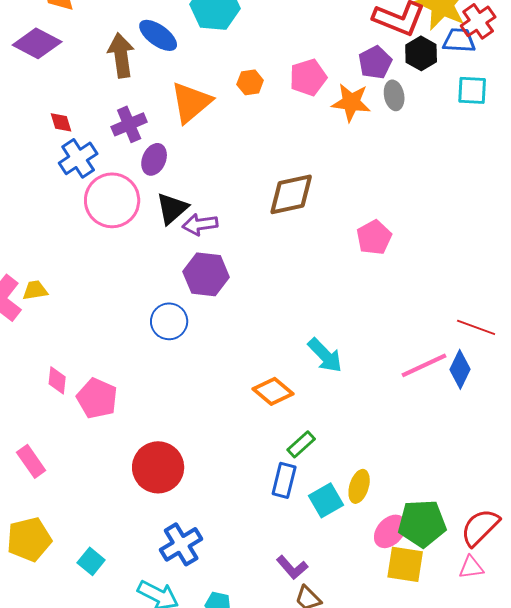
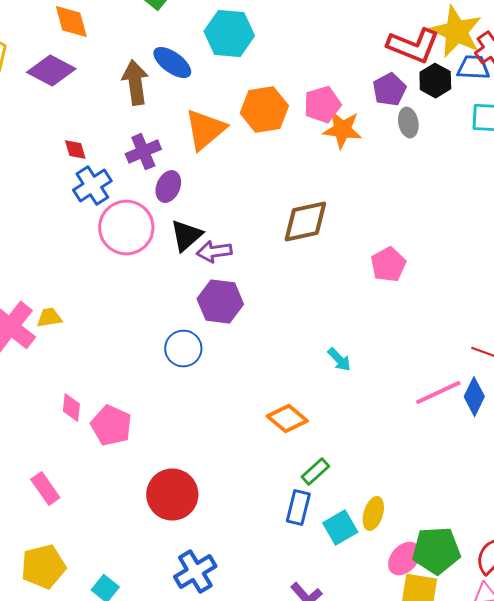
orange hexagon: (250, 82) -> (264, 110), size x1.8
orange star: (351, 102) -> (342, 130), moved
cyan arrow: (325, 355) -> (339, 360), moved, size x0.7

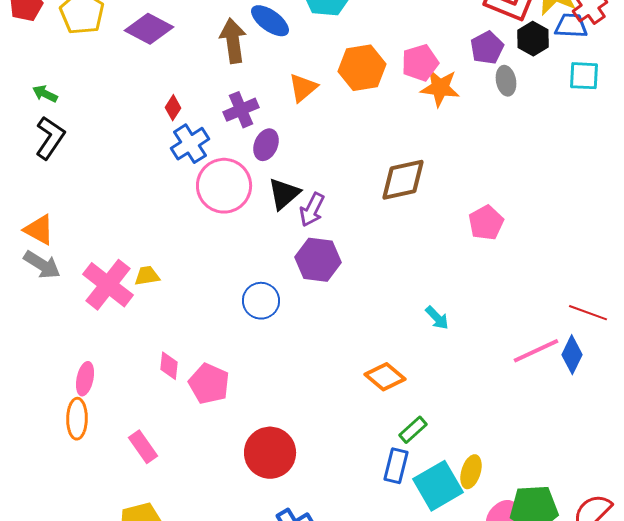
orange triangle: (205, 130) -> (303, 88), size x0.7
red diamond: (75, 150) -> (173, 108), turned 50
purple arrow: (214, 252) -> (312, 210), turned -56
blue circle: (183, 349) -> (261, 301), moved
cyan square: (340, 528) -> (438, 486), size x1.4

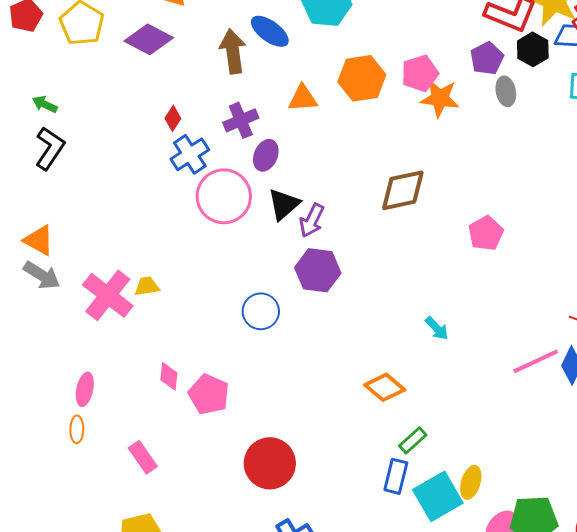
orange triangle: (303, 88) -> (303, 98), turned 36
orange ellipse: (77, 419) -> (77, 429), size x0.7

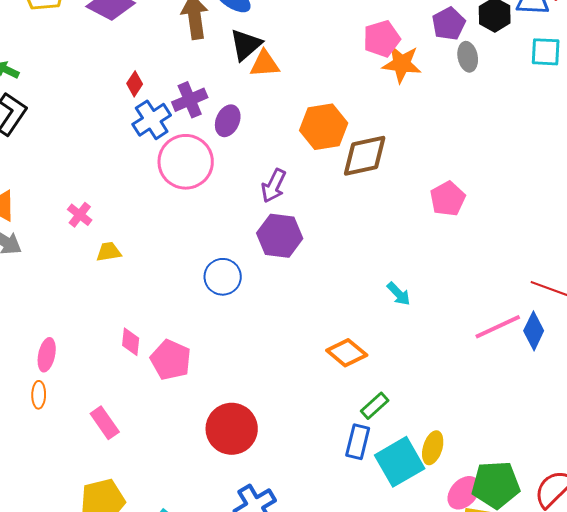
orange hexagon: (362, 78) -> (324, 127), moved
purple cross: (241, 120) -> (190, 100), moved
black triangle: (284, 204) -> (246, 45), moved
pink cross: (108, 295) -> (80, 215), moved, size x0.5

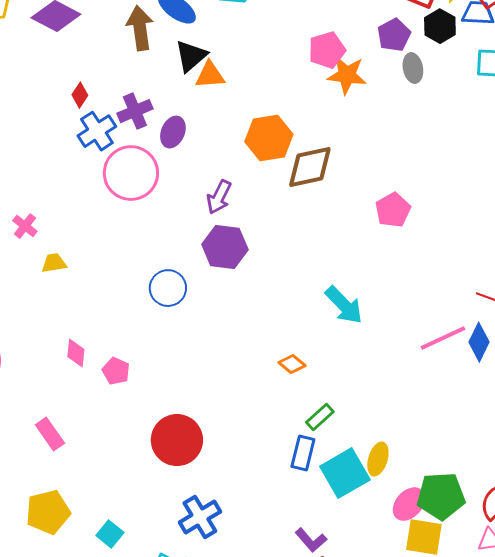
cyan arrow: (399, 294) -> (344, 305), size x1.6
orange diamond: (347, 353) -> (292, 364), size x0.7
pink pentagon: (171, 360) -> (116, 371), size x0.7

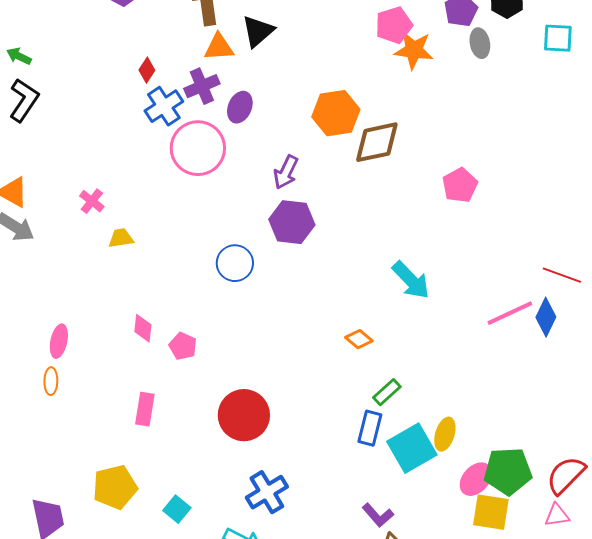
orange triangle: (210, 75) -> (219, 47), moved
pink rectangle: (50, 434) -> (145, 409), moved, turned 44

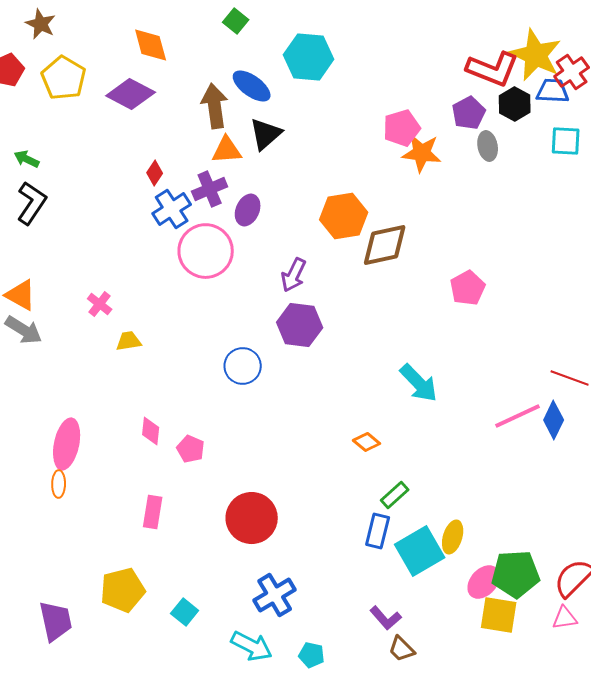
pink ellipse: (59, 341) -> (67, 444), size x1.5

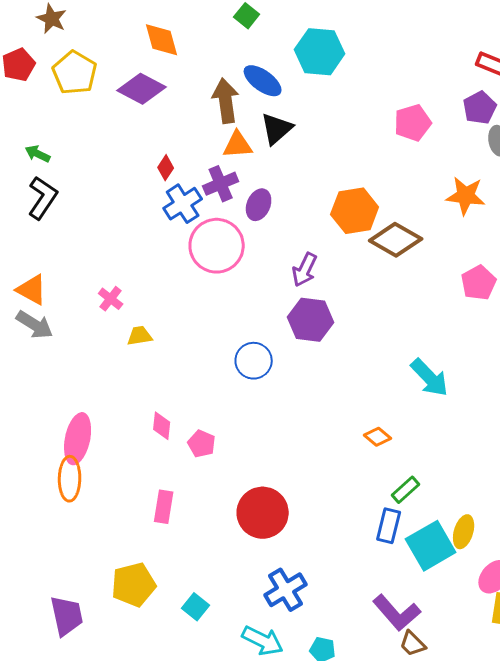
orange star: (422, 153) -> (466, 196), moved
brown diamond: (385, 245) -> (396, 240), turned 42
orange ellipse: (59, 484) -> (70, 479), size x1.6
purple L-shape: (386, 618) -> (397, 613), size x1.5

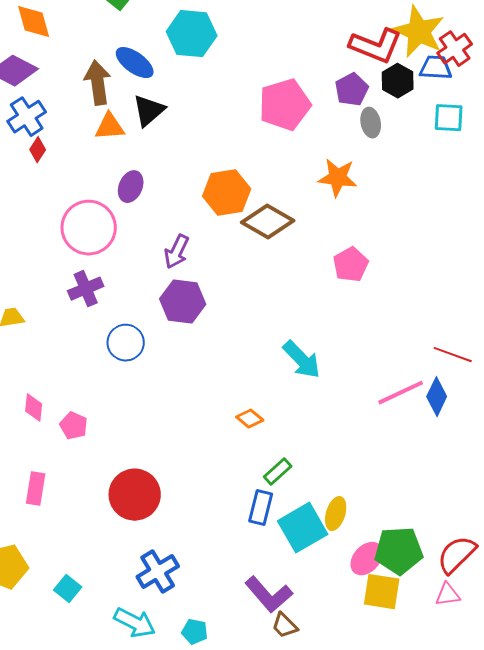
pink pentagon: (413, 123) -> (285, 105), size x1.4
purple cross: (221, 184) -> (86, 289), moved
blue cross: (183, 204) -> (27, 117), moved

